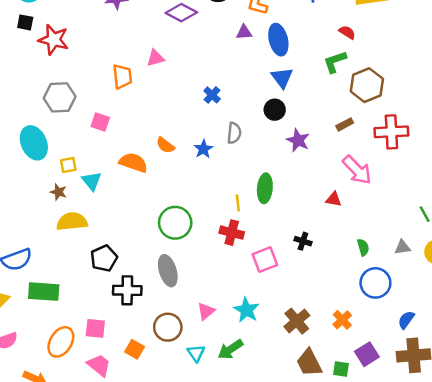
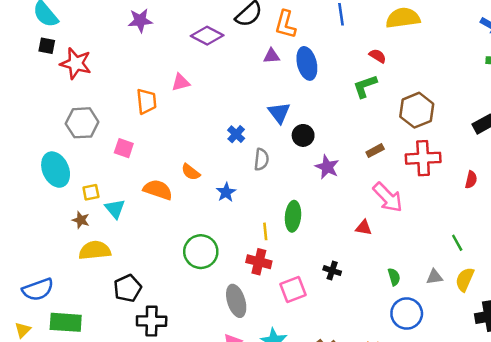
blue triangle: (282, 78) -> (279, 113), moved
brown hexagon: (367, 85) -> (417, 110), moved
blue cross: (212, 95) -> (236, 134), moved
blue star: (203, 149) -> (226, 192), moved
gray ellipse: (168, 271) -> (236, 301), moved

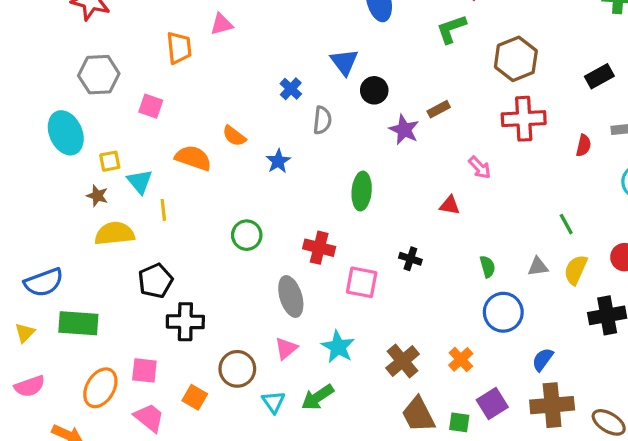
brown rectangle: (375, 151) -> (439, 109), moved
pink arrow: (388, 197) -> (480, 167), size x0.6
yellow line: (265, 231) -> (163, 210), moved
green circle: (201, 252) -> (247, 235), size x0.7
pink square: (293, 290) -> (362, 282), turned 32

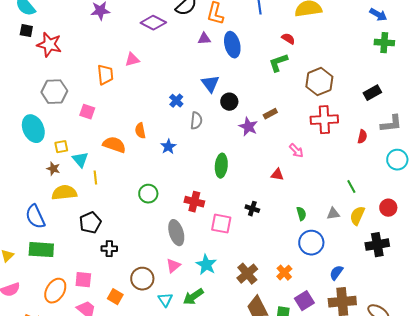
orange semicircle: (234, 136) -> (140, 131), turned 42
blue semicircle: (44, 282) -> (35, 217), moved, turned 85
black cross: (185, 322) -> (109, 249), size x0.7

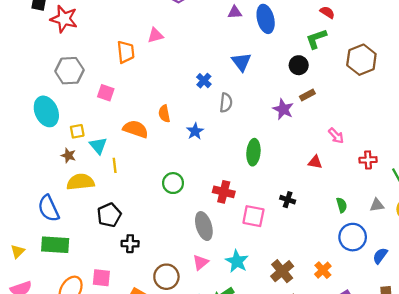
black circle: (229, 102) -> (299, 65), moved
red cross: (324, 120) -> (368, 160), moved, size x0.6
blue semicircle: (336, 273) -> (380, 256), moved

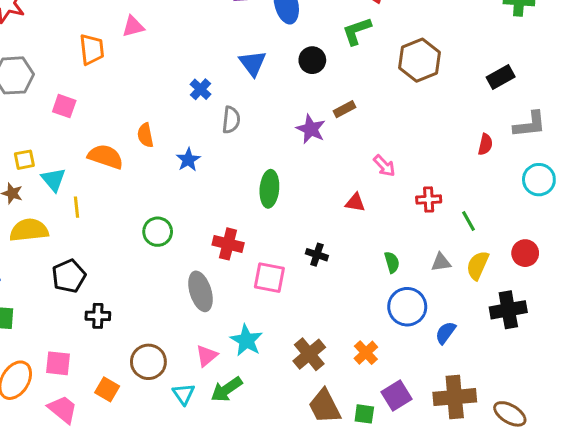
black circle: (299, 65) -> (312, 60), moved
pink triangle: (201, 262) -> (207, 356), moved

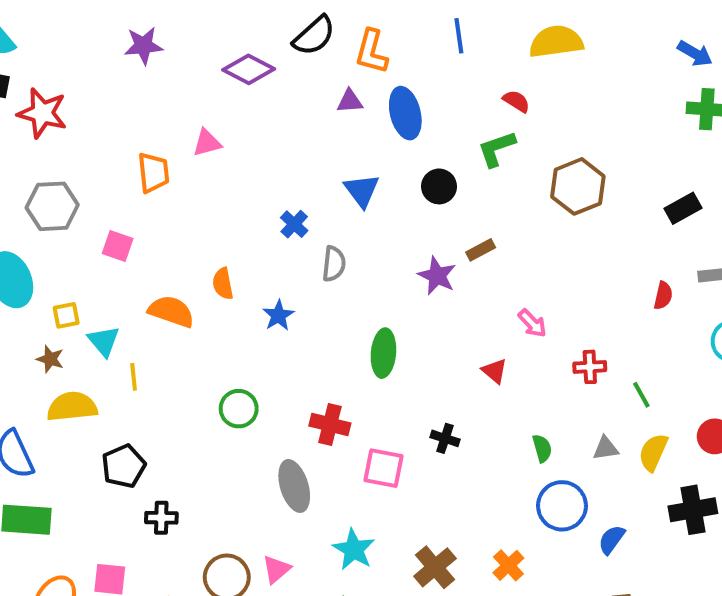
red triangle: (355, 203) -> (495, 371), turned 30
pink triangle: (207, 356) -> (276, 569), moved

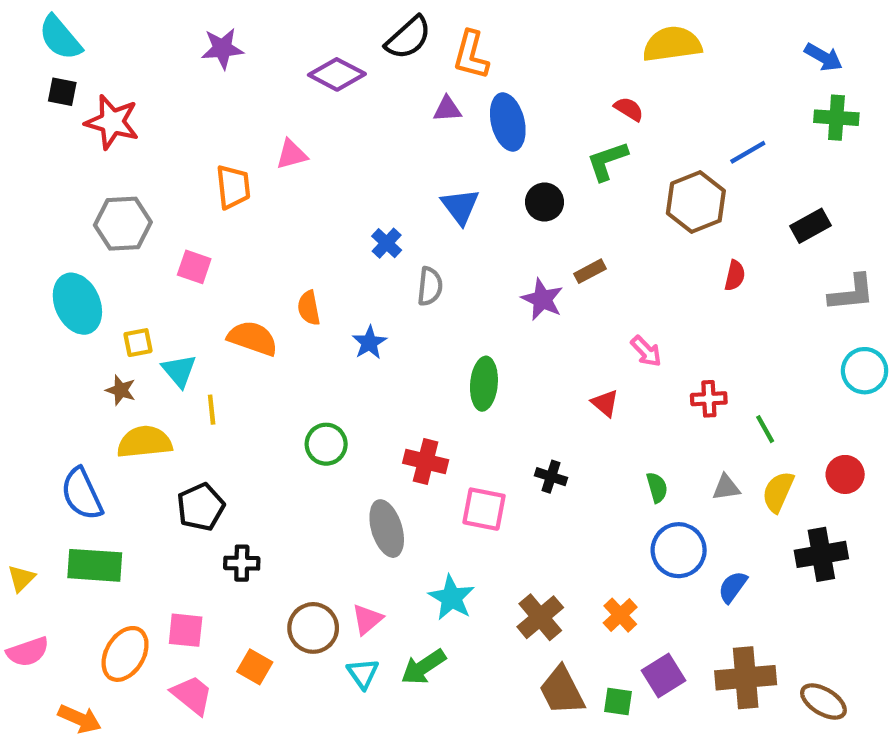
blue line: (459, 36) -> (748, 152), moved, turned 68
red semicircle: (663, 296) -> (735, 276), moved

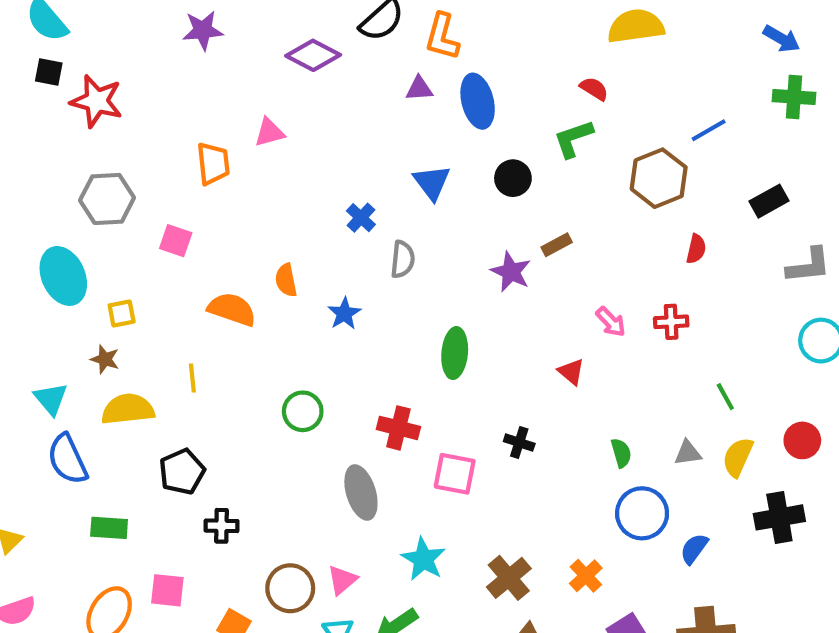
cyan triangle: (179, 371) -> (51, 399), moved
red cross: (709, 399) -> (671, 322), moved
green rectangle: (95, 565) -> (109, 528), moved, size x0.7

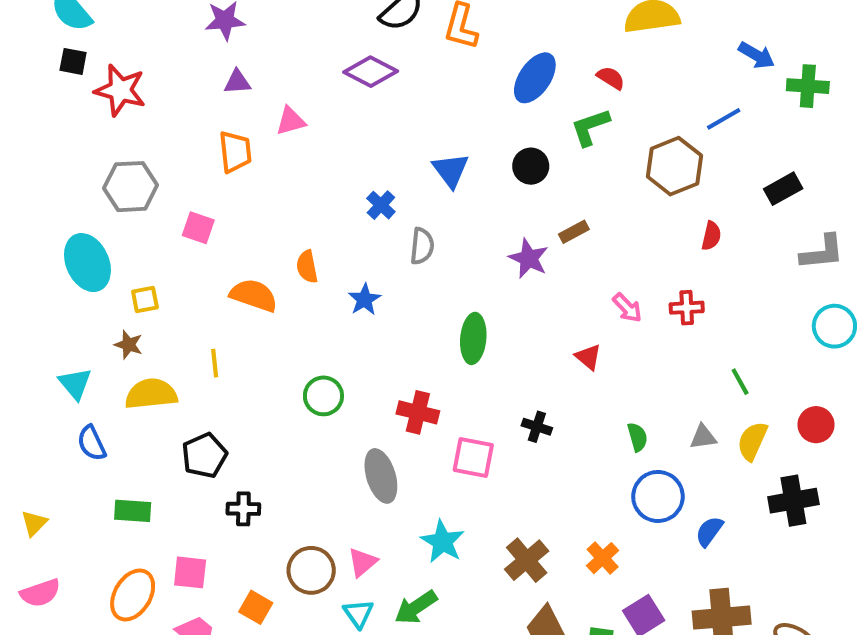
blue arrow: (781, 39) -> (756, 55), moved
purple diamond: (313, 55) -> (371, 72), moved
purple triangle: (419, 89) -> (237, 82), moved
blue ellipse: (478, 101) -> (535, 78), moved, turned 48
blue semicircle: (67, 459) -> (92, 443), size x0.7

